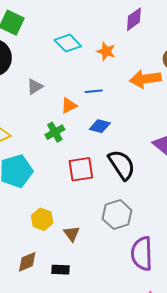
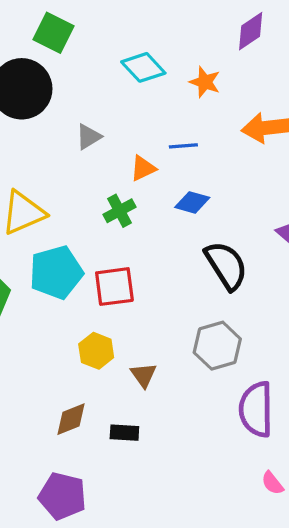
red square: (81, 169) -> (114, 287), moved

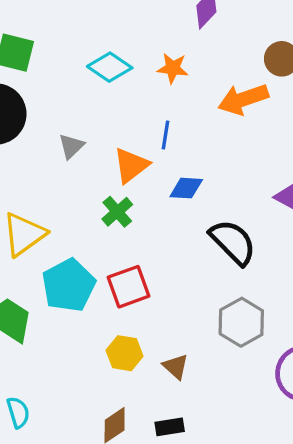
blue line: (183, 146) -> (166, 135), turned -64
orange triangle: (143, 168) -> (131, 165), size x1.4

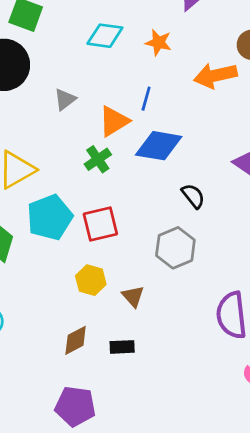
cyan diamond: (110, 67) -> (105, 36), turned -33
blue diamond: (186, 188) -> (159, 146), size x1.6
black semicircle: (233, 242) -> (193, 196), size x0.6
gray hexagon: (241, 322) -> (175, 248), moved

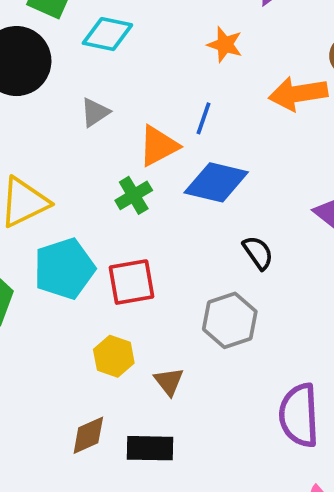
cyan diamond: (105, 36) -> (107, 34), moved
black rectangle: (122, 347) -> (150, 448), size x1.4

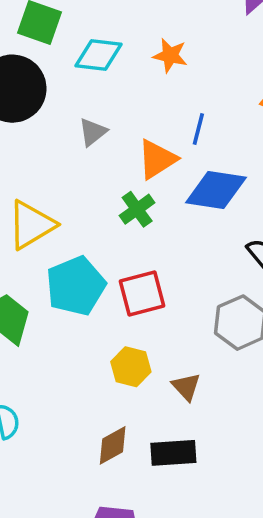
orange star: (225, 45) -> (170, 55), moved

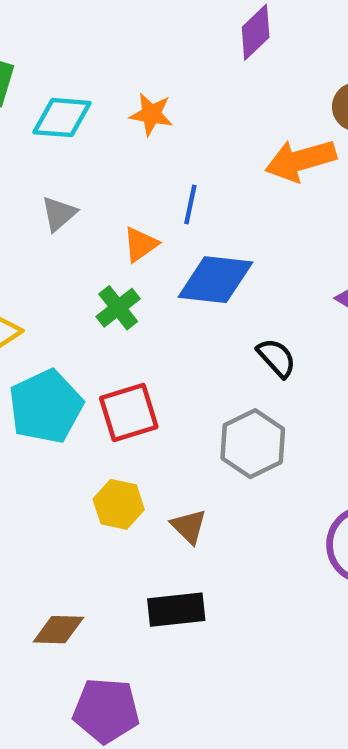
orange triangle: (157, 159) -> (140, 244), size x0.7
brown diamond: (113, 445) -> (58, 630), moved, turned 33

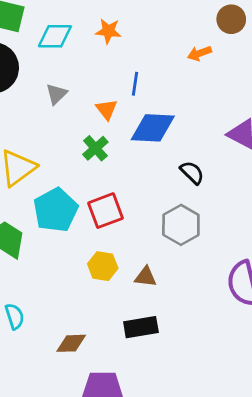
orange arrow: (300, 160) -> (199, 53), size x0.6
orange triangle: (140, 244) -> (107, 109), turned -30
brown triangle: (189, 526) -> (146, 277), turned -35

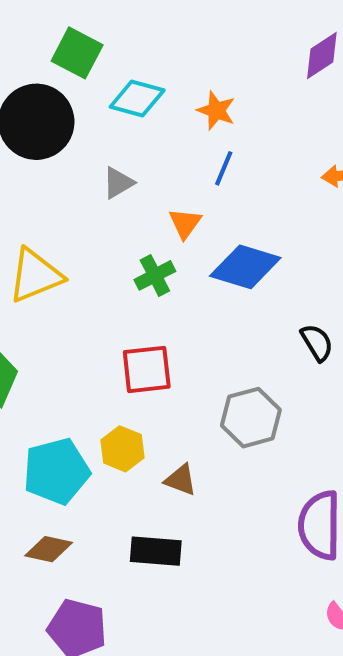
blue line: (135, 84) -> (224, 168), moved
black semicircle: (192, 173) -> (317, 342), moved
cyan pentagon: (56, 210) -> (56, 471), moved

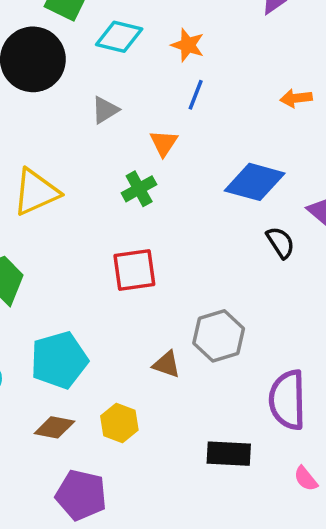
blue diamond: (245, 267) -> (255, 182), moved
gray hexagon: (251, 418) -> (219, 336), moved
yellow hexagon: (123, 449) -> (119, 423), moved
black rectangle: (156, 551) -> (229, 454), moved

